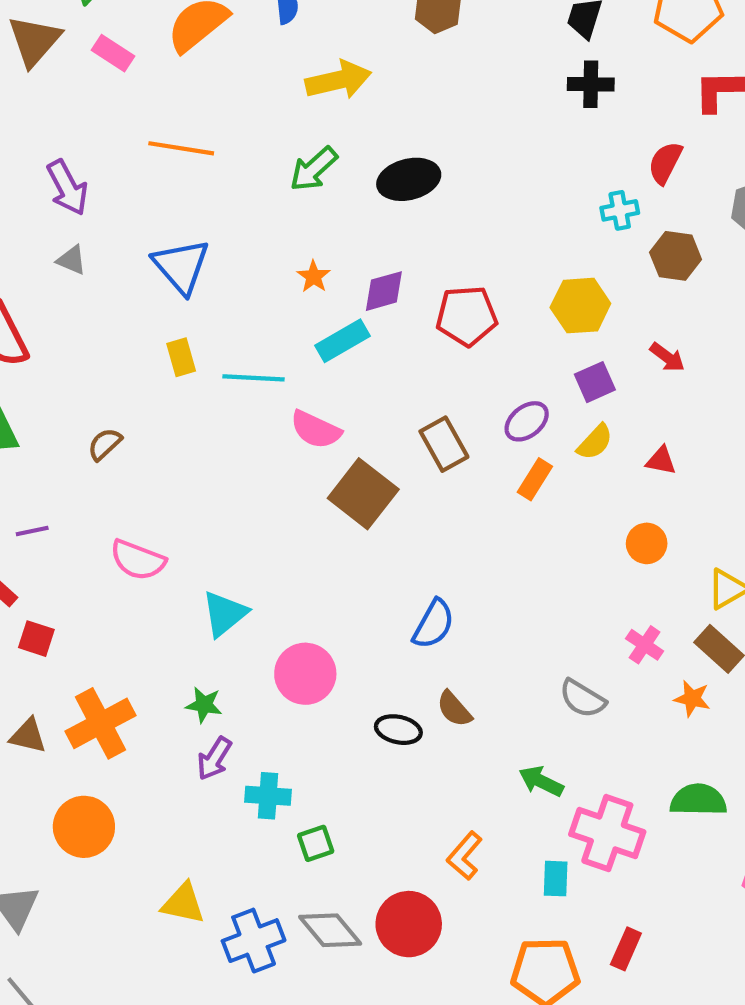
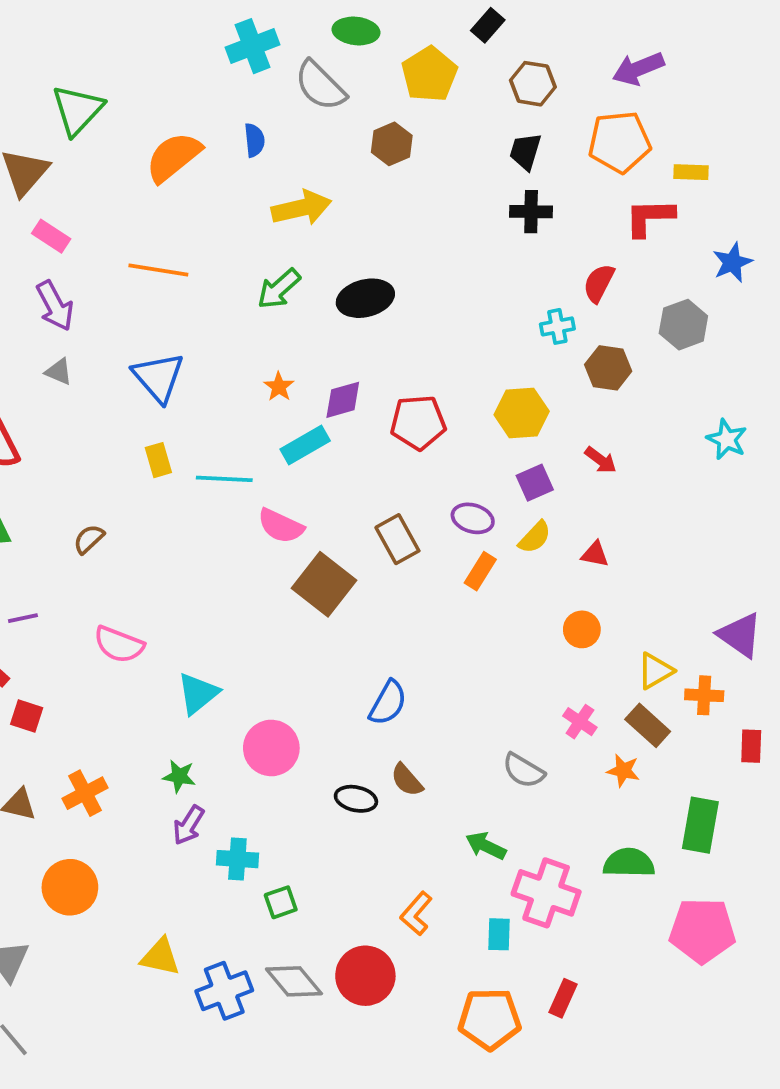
pink rectangle: (113, 53) -> (51, 236), moved
purple ellipse: (527, 421) -> (473, 518), turned 54
orange cross: (100, 723) -> (85, 793), size x0.7

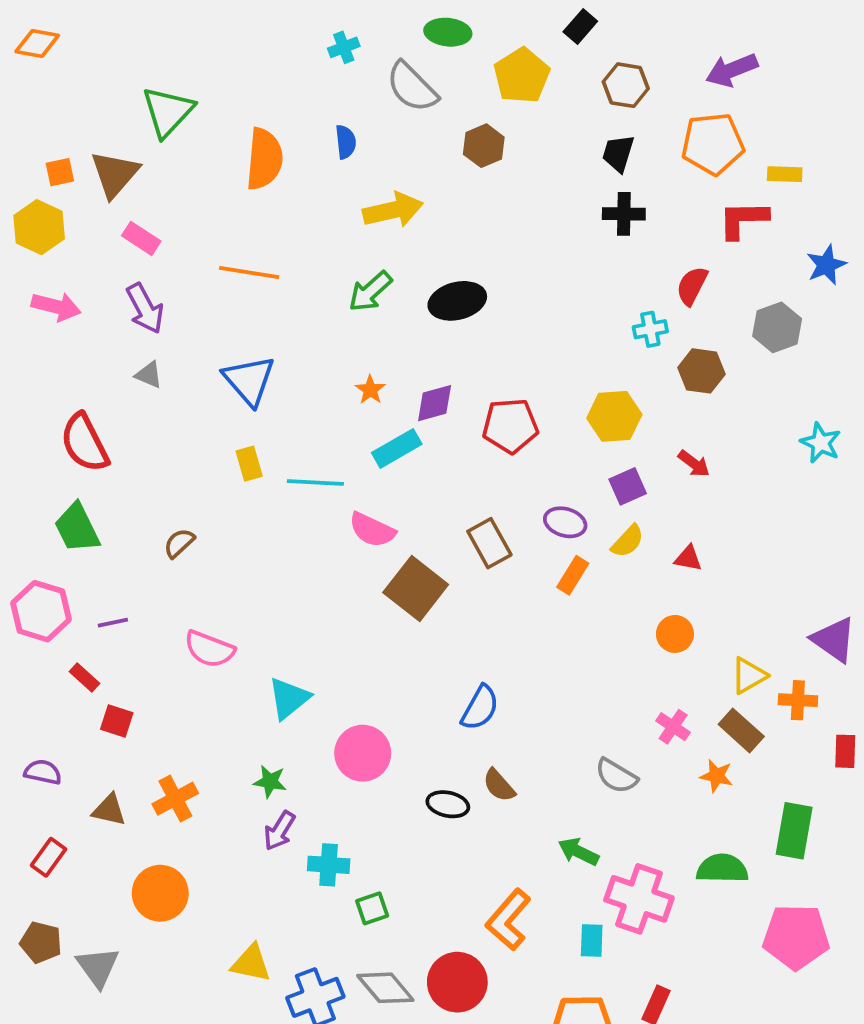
cyan cross: (252, 46) -> (344, 47), size x0.6
orange semicircle: (173, 157) -> (264, 159), turned 134
orange L-shape: (416, 914) -> (508, 920), size x1.4

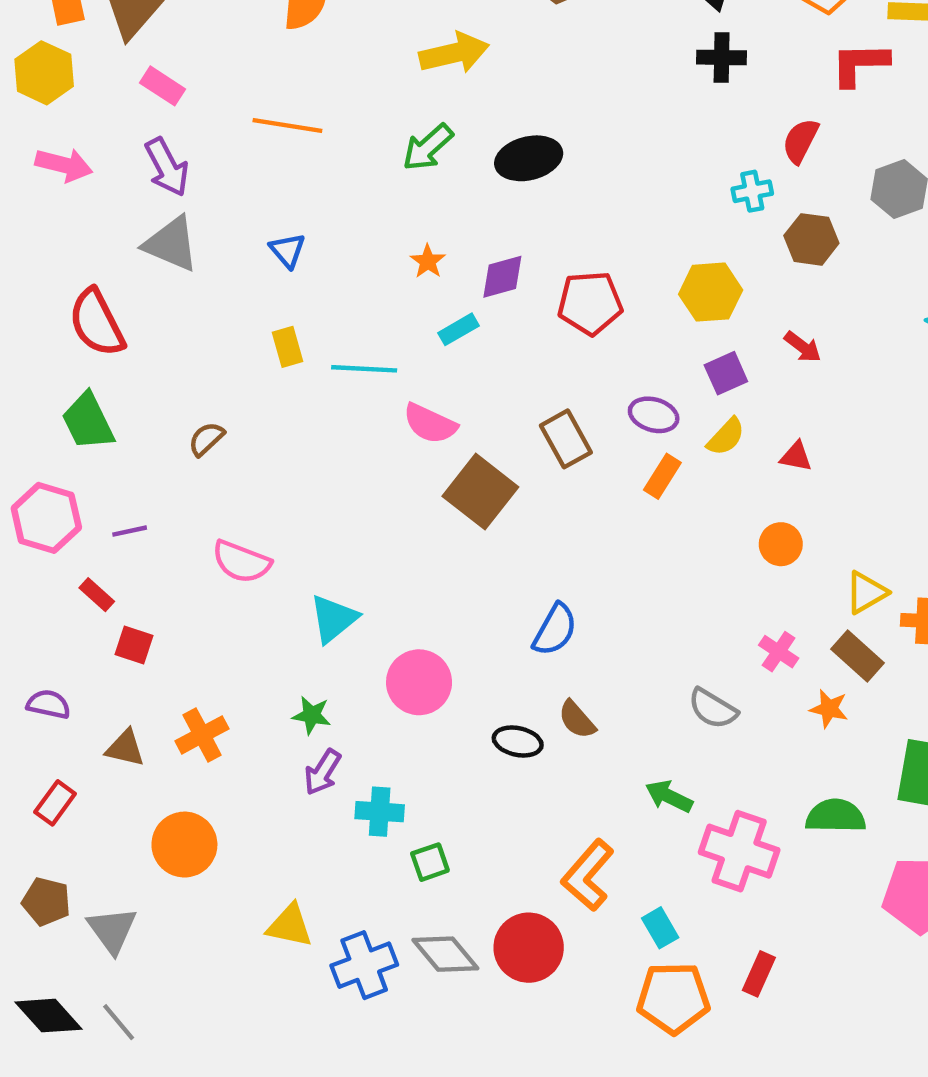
gray triangle: (149, 375) -> (171, 244), size x1.8
blue triangle: (249, 380) -> (287, 250), size x0.6
cyan rectangle: (397, 448) -> (458, 329), size x0.7
cyan rectangle: (592, 941) -> (660, 928), moved, turned -32

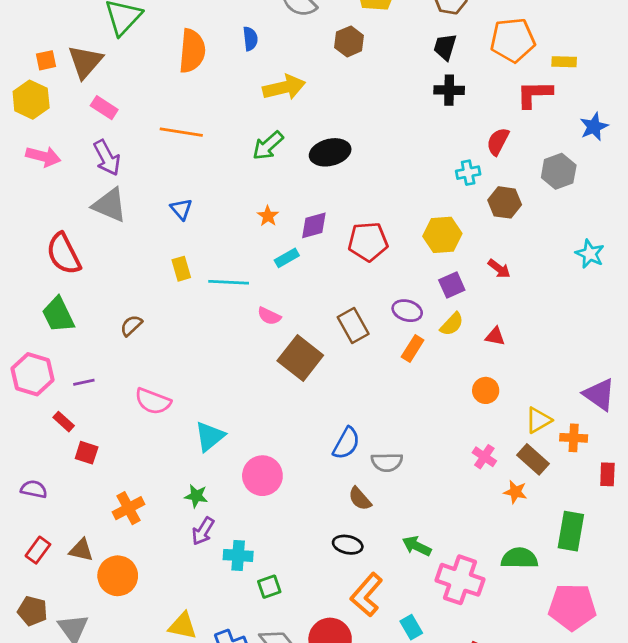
pink semicircle: (430, 424) -> (269, 316), size x0.7
gray semicircle: (713, 709) -> (387, 462), moved, turned -32
black ellipse: (518, 741) -> (348, 545), moved
brown triangle: (125, 748) -> (81, 550), moved

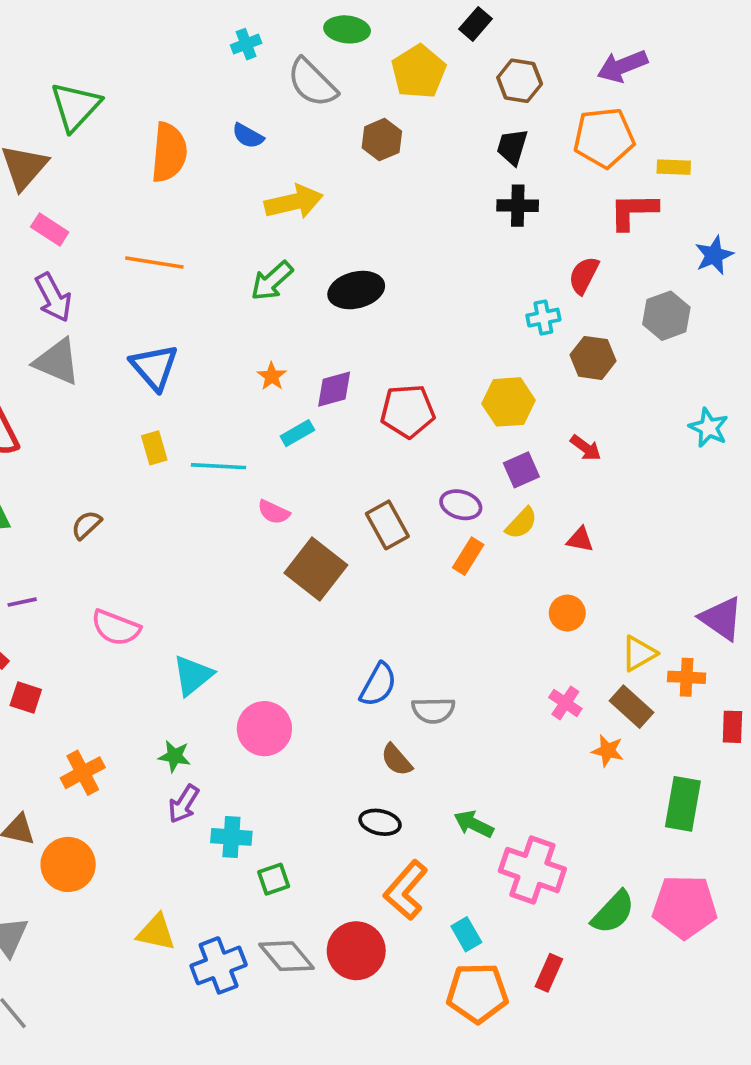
blue semicircle: (250, 39) -> (248, 136), turned 125
blue triangle: (181, 209) -> (154, 367), size x1.6
green semicircle: (519, 558) -> (613, 912), moved, turned 132

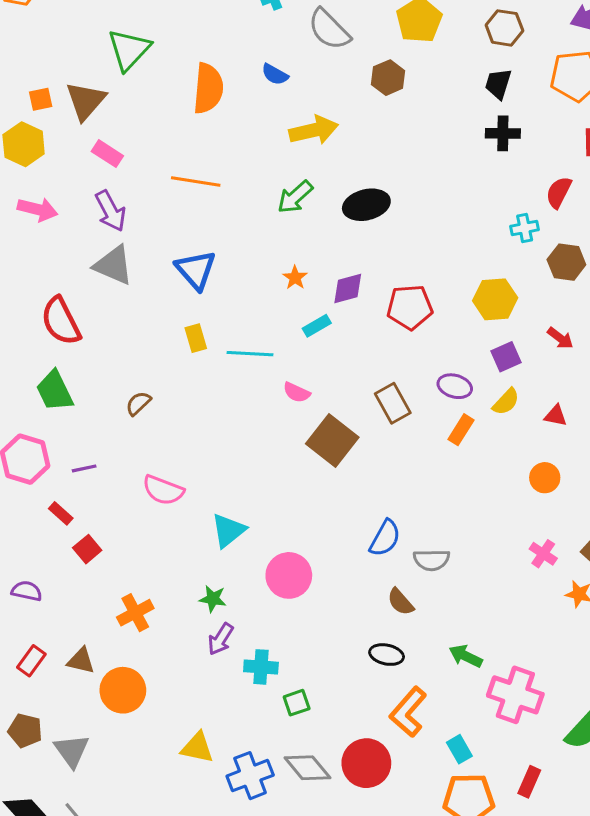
red square: (26, 697) -> (87, 549), turned 32

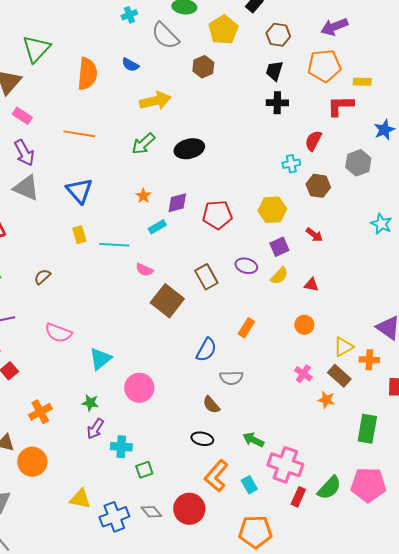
orange rectangle: (461, 430) -> (246, 328), moved
blue semicircle: (385, 538) -> (206, 350), moved
cyan rectangle: (459, 749) -> (249, 485), moved
gray diamond: (307, 768) -> (151, 512), size x0.7
red rectangle: (529, 782) -> (298, 497), moved

